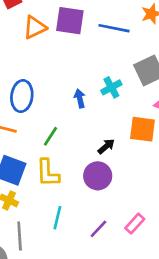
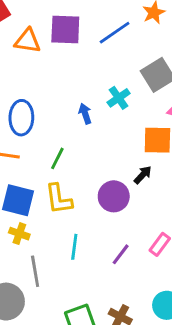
orange triangle: (35, 27) -> (28, 41), turned 40
blue line: (114, 28) -> (115, 33), turned -40
black arrow: (106, 146) -> (143, 175), moved

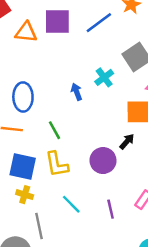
green line: (57, 158) -> (54, 130), turned -54
cyan line: (74, 247) -> (71, 204), turned -50
purple line: (121, 254) -> (111, 209), turned -48

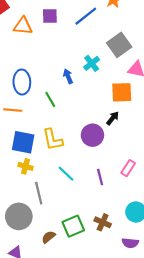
purple square: (57, 21) -> (50, 16), size x0.7
green line: (54, 130) -> (50, 99), moved

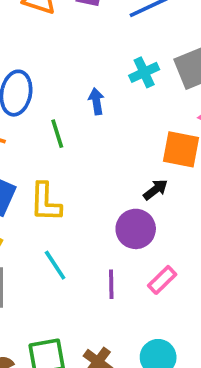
cyan cross: (92, 63) -> (144, 72), moved
purple circle: (92, 135) -> (136, 229), moved

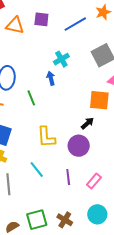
cyan cross: (144, 72) -> (61, 59), moved
yellow L-shape: (45, 202) -> (46, 137), moved
pink rectangle: (162, 280) -> (94, 181), moved

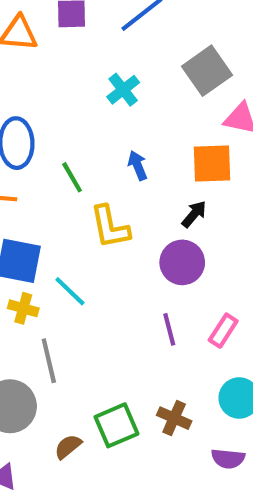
blue arrow: (51, 78) -> (138, 165), moved
yellow L-shape: (46, 137) -> (110, 227), moved
cyan line: (37, 169) -> (70, 291), moved

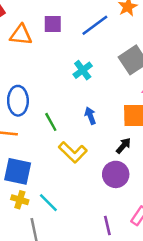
yellow L-shape: (110, 227) -> (73, 152), turned -36
cyan line: (70, 291) -> (48, 203), moved
purple line: (169, 329) -> (107, 225), moved

